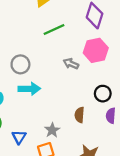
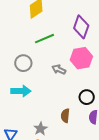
gray circle: (20, 64) -> (23, 63), moved

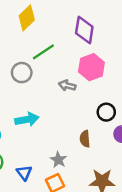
gray circle: (23, 63) -> (22, 73), moved

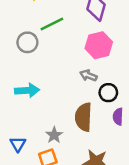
gray arrow: (67, 85) -> (88, 75), moved
brown semicircle: (85, 139) -> (83, 117), size x1.6

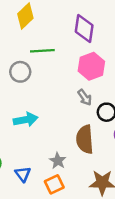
green line: (52, 24) -> (42, 51), turned 30
gray arrow: (88, 75) -> (85, 97), turned -140

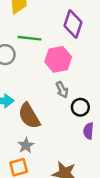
pink hexagon: (91, 66) -> (58, 59), moved
brown semicircle: (85, 139) -> (29, 116), moved, turned -36

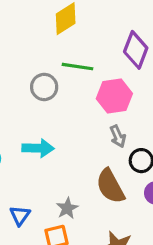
brown semicircle: (29, 116) -> (110, 186), moved

